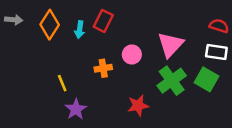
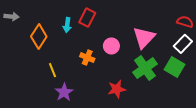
orange diamond: (50, 25) -> (39, 36), moved
white rectangle: (216, 52) -> (183, 44), turned -54
orange cross: (103, 68) -> (87, 58), turned 32

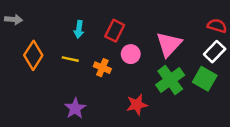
red rectangle: (87, 18) -> (115, 31), moved
orange diamond: (39, 36) -> (33, 55), moved
yellow line: (52, 70) -> (70, 59), moved, turned -56

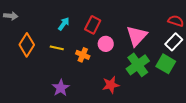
cyan arrow: (79, 29) -> (64, 24), turned -152

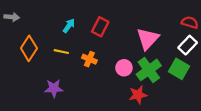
pink circle: (106, 44) -> (124, 68), moved
red star: (111, 85) -> (138, 95), moved
purple star: (61, 88) -> (54, 88), moved, turned 30

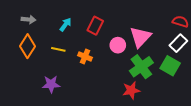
gray arrow: (12, 17) -> (29, 19), moved
pink circle: (124, 68) -> (118, 45), moved

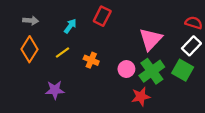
red rectangle: (95, 26) -> (102, 16), moved
pink circle: (118, 45) -> (126, 69), moved
yellow line: (58, 49) -> (63, 52), turned -48

